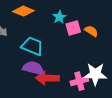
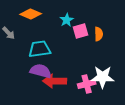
orange semicircle: (91, 31) -> (99, 34), turned 56
cyan trapezoid: (32, 46) -> (40, 49), turned -30

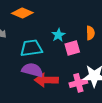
cyan star: (67, 20) -> (58, 35), moved
pink square: (81, 31) -> (72, 48), moved

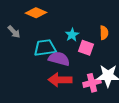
pink square: (72, 48) -> (86, 48), turned 35
purple semicircle: (32, 70) -> (59, 59), moved

